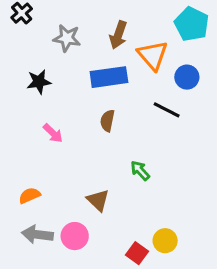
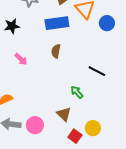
black line: (167, 110) -> (97, 71), moved
green arrow: (140, 171) -> (77, 92), moved
brown triangle: (98, 200) -> (64, 114), moved

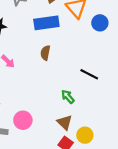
brown triangle: (64, 114) -> (65, 122), moved
pink circle: (35, 125) -> (23, 120), moved

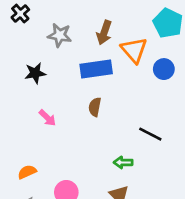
green arrow: (68, 97) -> (123, 162), turned -48

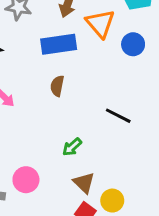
green arrow: (123, 162) -> (72, 147), moved, turned -42

